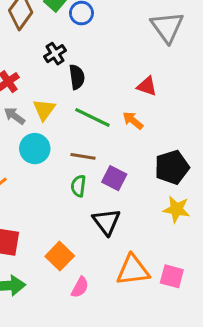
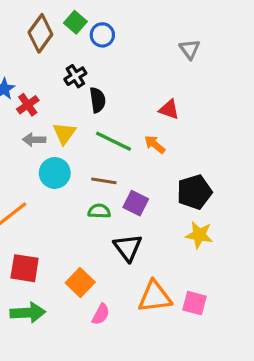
gray triangle: (167, 27) -> (190, 49), size x0.6
gray arrow: (15, 116) -> (34, 140), turned -35
green semicircle: (78, 186) -> (99, 211), turned 85

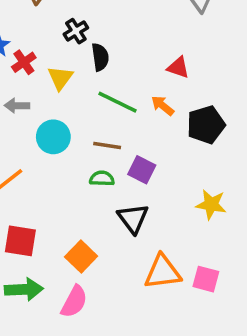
yellow triangle: (64, 133) -> (60, 78), moved
gray arrow: (34, 140) -> (17, 106), moved
black pentagon: (194, 192) -> (206, 125), moved
pink semicircle: (101, 314) -> (74, 302), moved, size x1.4

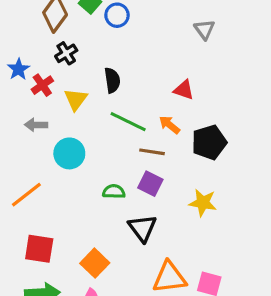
black cross: (76, 31) -> (66, 53), moved
brown line: (107, 146) -> (152, 152), moved
yellow star: (211, 204) -> (203, 203), moved

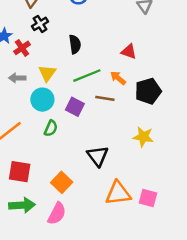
yellow triangle: (76, 99) -> (47, 73), moved
green line: (128, 122) -> (87, 76), turned -48
purple square: (150, 184) -> (75, 107), moved
green semicircle: (114, 192) -> (51, 128), moved, turned 112

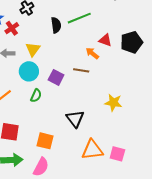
red triangle: (129, 52) -> (105, 40), moved
green line: (87, 76) -> (79, 18), moved
black pentagon: (148, 91) -> (132, 42), moved
orange square: (62, 182) -> (45, 141), turned -30

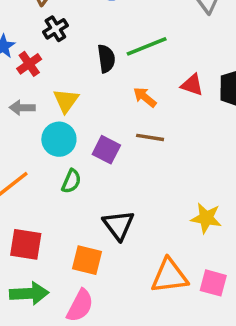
orange arrow: (92, 53) -> (145, 97), moved
yellow star: (113, 103) -> (206, 218), moved
black triangle: (75, 119) -> (119, 225), moved

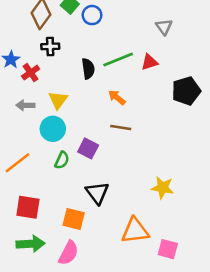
black cross: (55, 29) -> (50, 46), turned 30
red triangle: (192, 85) -> (150, 62), moved, turned -36
purple square: (106, 150) -> (88, 148), moved
pink square: (213, 283) -> (168, 249), moved

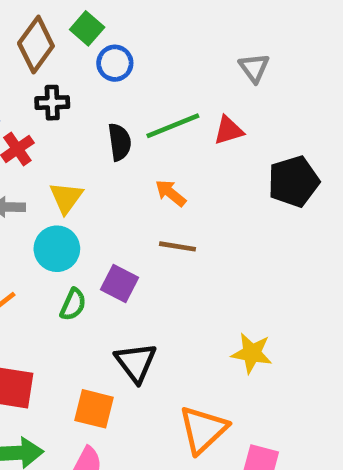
blue circle: (92, 15) -> (115, 63), moved
orange triangle: (135, 231) -> (203, 430), turned -36

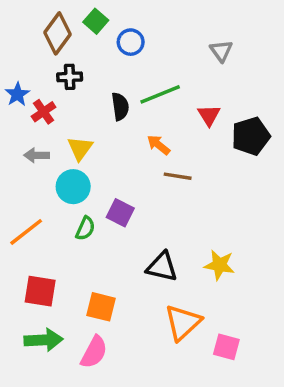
blue circle: (115, 63) -> (131, 42), moved
red triangle: (229, 130) -> (209, 115), moved, turned -45
brown line: (178, 246) -> (178, 176), moved
black triangle: (136, 362) -> (162, 267), moved, turned -40

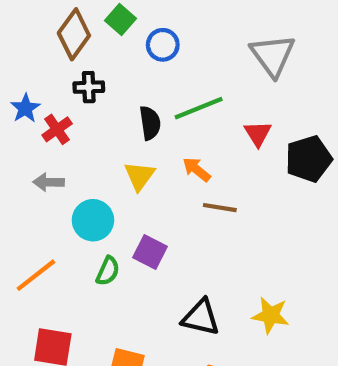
gray triangle: (221, 51) -> (273, 55), size x1.6
yellow triangle: (80, 148) -> (139, 176), moved

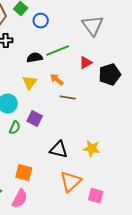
black semicircle: (150, 123) -> (35, 58), turned -91
red triangle: (258, 134) -> (86, 63), turned 32

